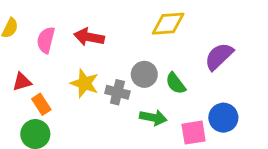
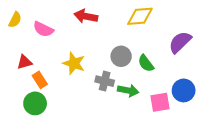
red arrow: (89, 37) -> (86, 16), moved
pink semicircle: (46, 40) -> (43, 29), turned -78
gray cross: (117, 92) -> (105, 81), moved

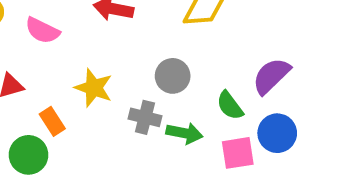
purple semicircle: (180, 42) -> (271, 76), moved
green semicircle: (146, 63) -> (230, 106), moved
orange rectangle: (40, 80) -> (52, 121), moved

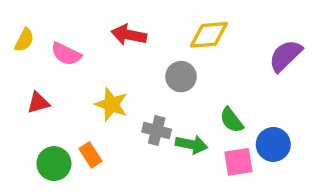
gray circle: (173, 76) -> (181, 77), moved
purple semicircle: (271, 76) -> (285, 56), moved
orange rectangle: (52, 121) -> (91, 155), moved

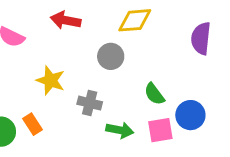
purple semicircle: (285, 56) -> (201, 38), turned -40
green arrow: (191, 144) -> (120, 130), moved

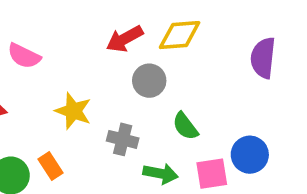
red arrow: (66, 20) -> (125, 39), moved, turned -40
green semicircle: (154, 94) -> (185, 126), moved

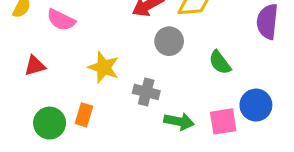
green semicircle: (185, 126) -> (220, 62), moved
orange rectangle: (51, 166) -> (84, 115), turned 50

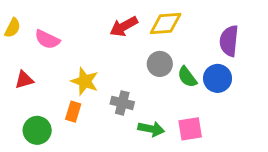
gray circle: (169, 41) -> (160, 64), moved
blue circle: (256, 105) -> (218, 78), moved
orange rectangle: (84, 115) -> (73, 112), moved

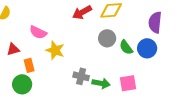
pink semicircle: (47, 39) -> (38, 32), moved
gray cross: (122, 103) -> (81, 76), moved
orange rectangle: (73, 112) -> (29, 65), moved, turned -32

